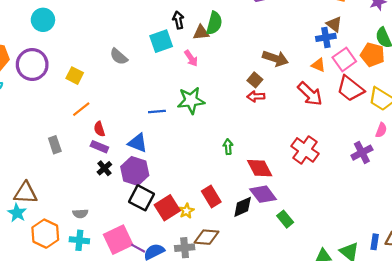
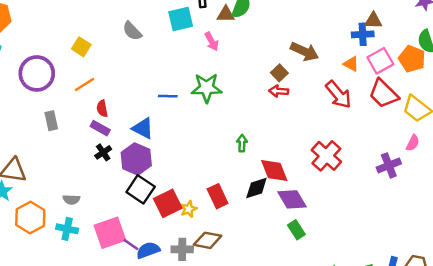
brown triangle: (334, 24) -> (373, 21), turned -42
purple circle: (32, 65) -> (37, 73), moved
purple diamond: (263, 194) -> (292, 199), moved
black diamond: (243, 207) -> (256, 188), moved

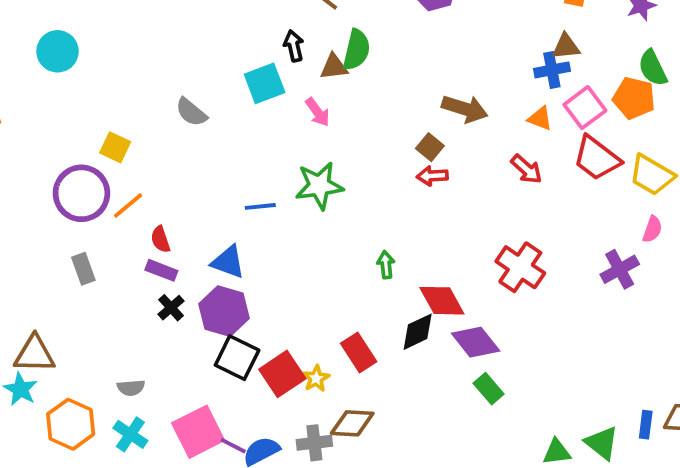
purple circle: (37, 73) -> (81, 193), moved
red arrow: (338, 95) -> (526, 169), size x0.7
cyan cross: (67, 229) -> (130, 434), turned 30

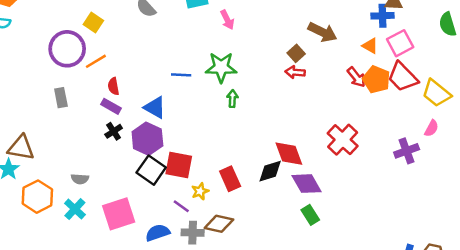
orange pentagon: (634, 98) -> (376, 80), moved
green arrow: (386, 265) -> (232, 99), moved
red square: (282, 374) -> (179, 165), moved, turned 36
purple line: (233, 446) -> (181, 206), moved

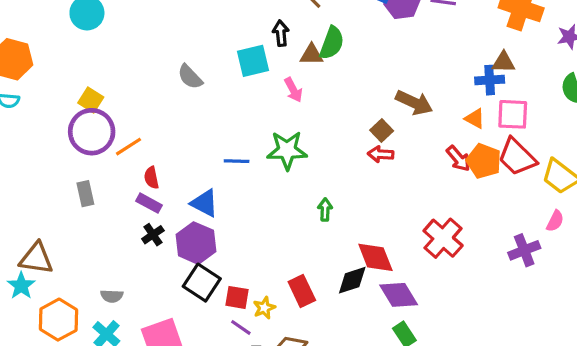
yellow square: (93, 22) -> (91, 100), moved
pink square: (400, 43) -> (513, 114), turned 32
green arrow: (232, 99) -> (325, 210), moved
red square: (179, 165) -> (237, 297), moved, size x0.7

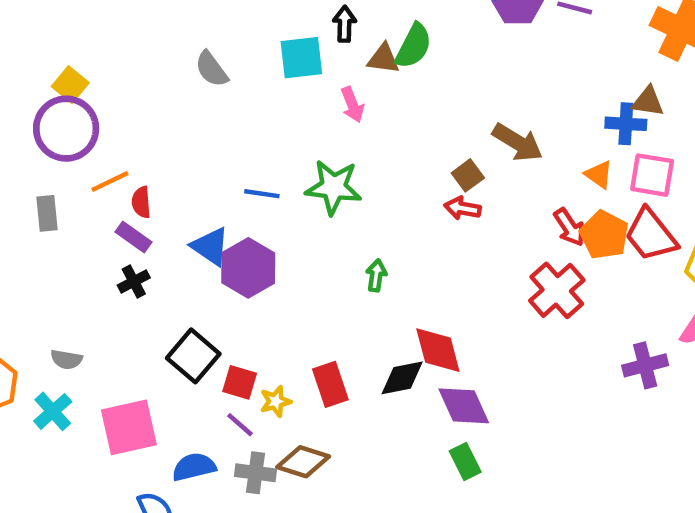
orange line: (128, 147) -> (110, 182), moved
red cross: (443, 238) -> (557, 290), moved
purple hexagon: (196, 243) -> (248, 268), moved

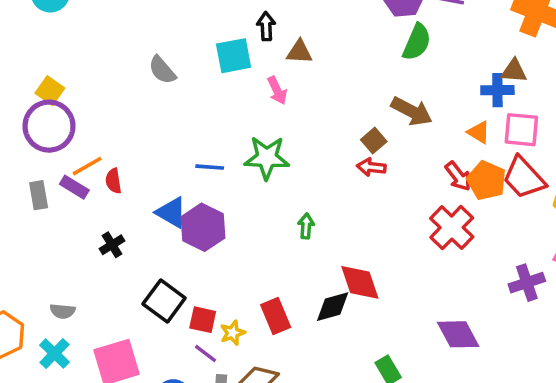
green semicircle: (413, 46) -> (417, 42), moved
purple rectangle: (134, 237) -> (74, 187), moved
purple diamond: (464, 406) -> (458, 334), moved

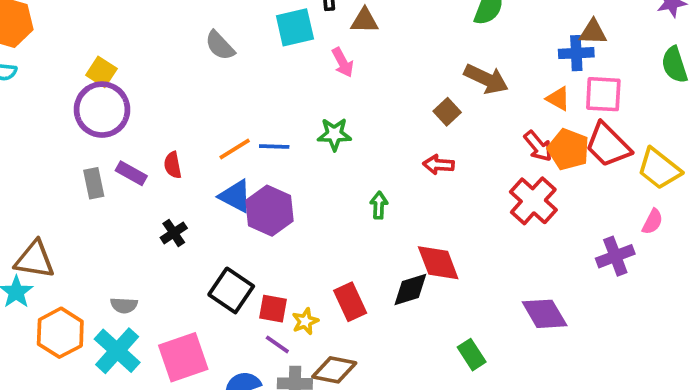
green star: (267, 158) -> (334, 134), size x0.7
orange line: (87, 166) -> (235, 149), moved
red arrow: (371, 167) -> (439, 165), moved
cyan cross: (55, 354) -> (117, 351), size x1.4

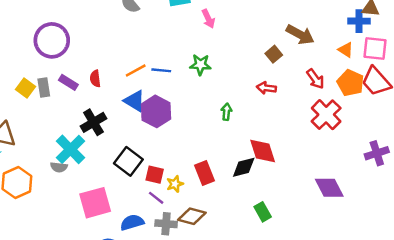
yellow square: (101, 72) -> (26, 88), moved
red arrow: (538, 146) -> (315, 79), moved
black cross: (174, 233) -> (93, 122), size x1.5
cyan cross: (117, 351) -> (71, 149), moved
green rectangle: (472, 355) -> (263, 212), moved

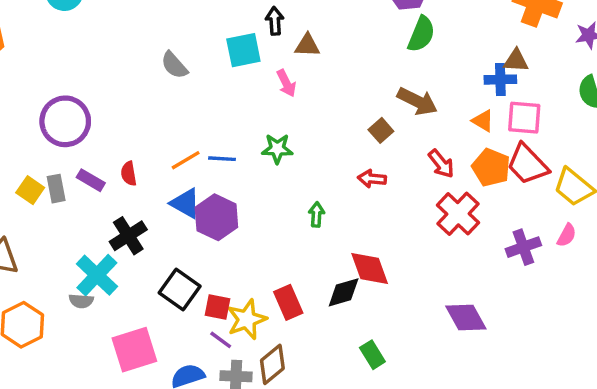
purple cross: (377, 153) -> (523, 247), moved
yellow star: (175, 184) -> (247, 319), size x1.6
brown diamond: (192, 216) -> (272, 364), turned -52

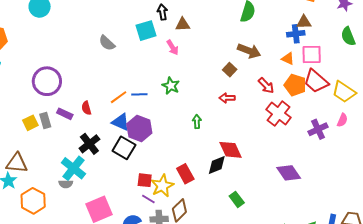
green star: (277, 149) -> (171, 86), turned 30
yellow square: (30, 190) -> (30, 123), turned 35
black square: (180, 290) -> (124, 148), moved

